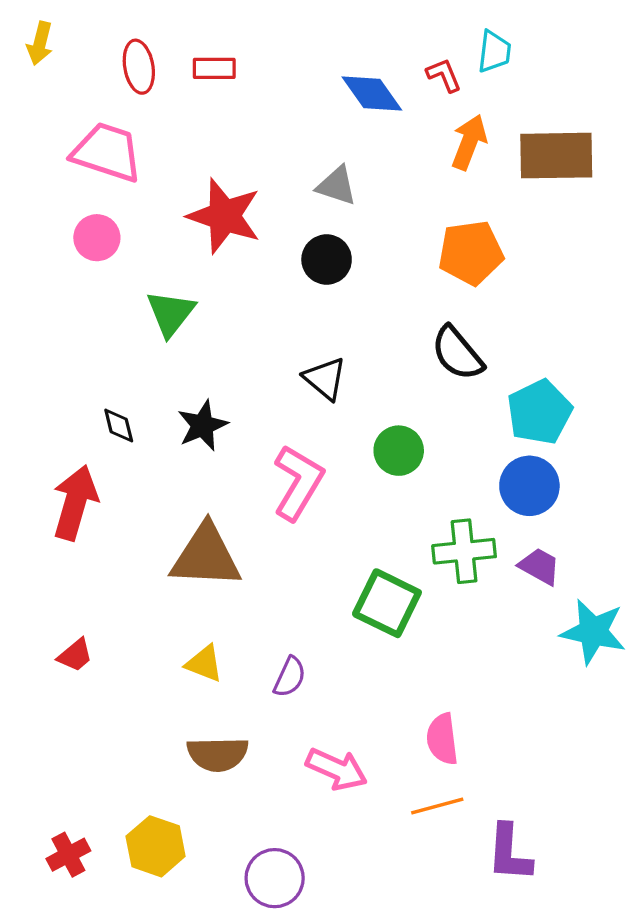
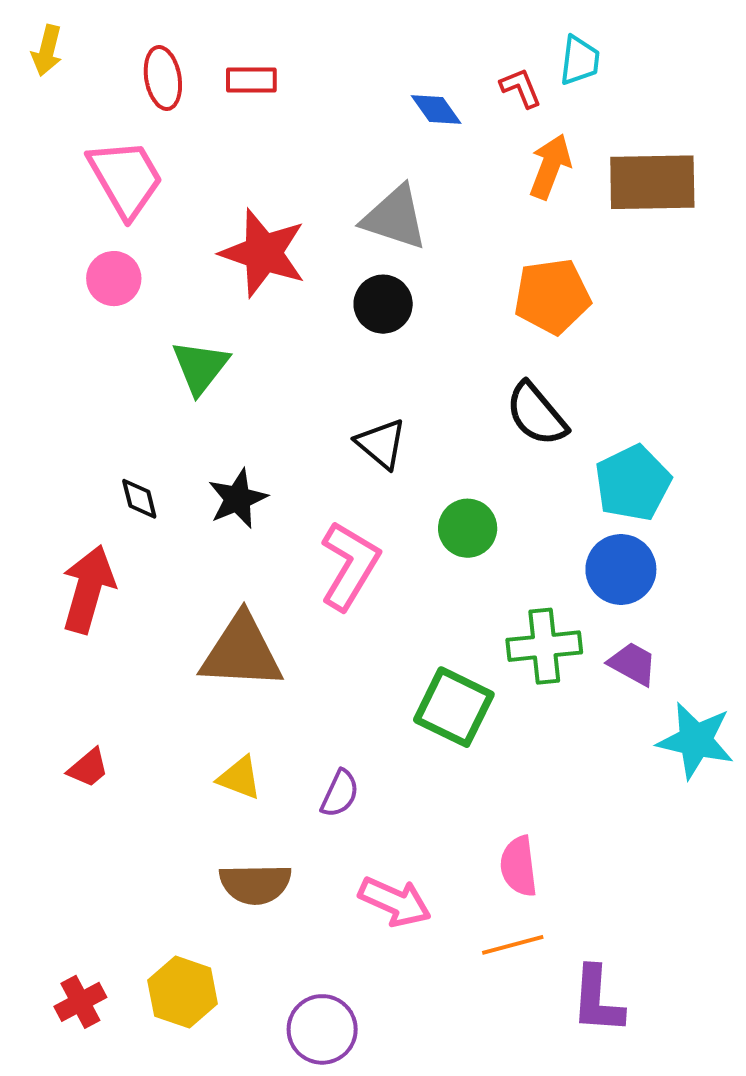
blue diamond: (372, 94) -> (436, 109), size x0.7
pink trapezoid: (107, 152) -> (126, 178), turned 42
gray triangle: (337, 186) -> (395, 218), size x1.4

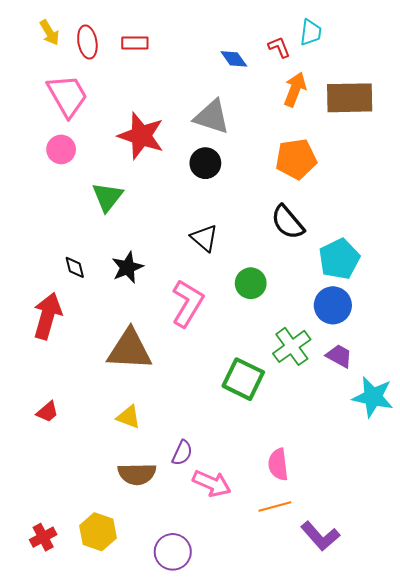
yellow arrow: (47, 51) -> (49, 33), moved, turned -45
green cross: (544, 646) -> (292, 346), turned -30
purple semicircle: (340, 794) -> (182, 453), moved
purple L-shape: (597, 1000) -> (320, 536), turned -45

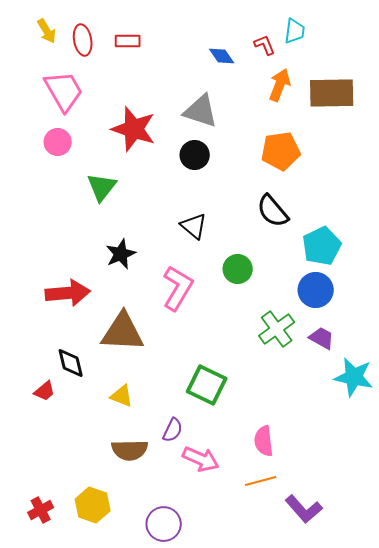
black diamond: (75, 267) -> (71, 363), moved, size x1.4
red arrow: (47, 316) -> (68, 293), moved, turned 69
green square: (243, 379) -> (207, 385), moved

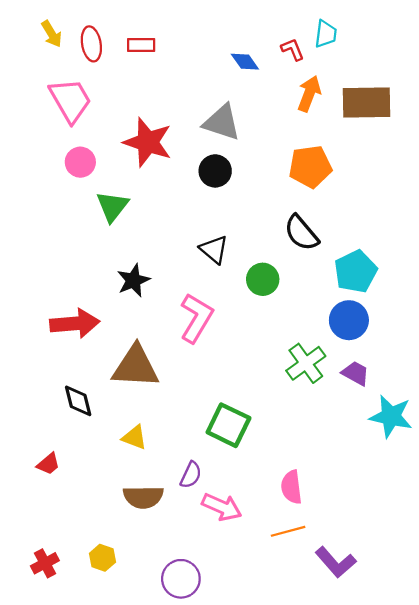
pink circle: (58, 142) -> (80, 162), moved
green circle: (238, 269) -> (263, 279), moved
red trapezoid: (45, 391) -> (48, 464), moved
yellow hexagon: (93, 505) -> (102, 558), size x0.7

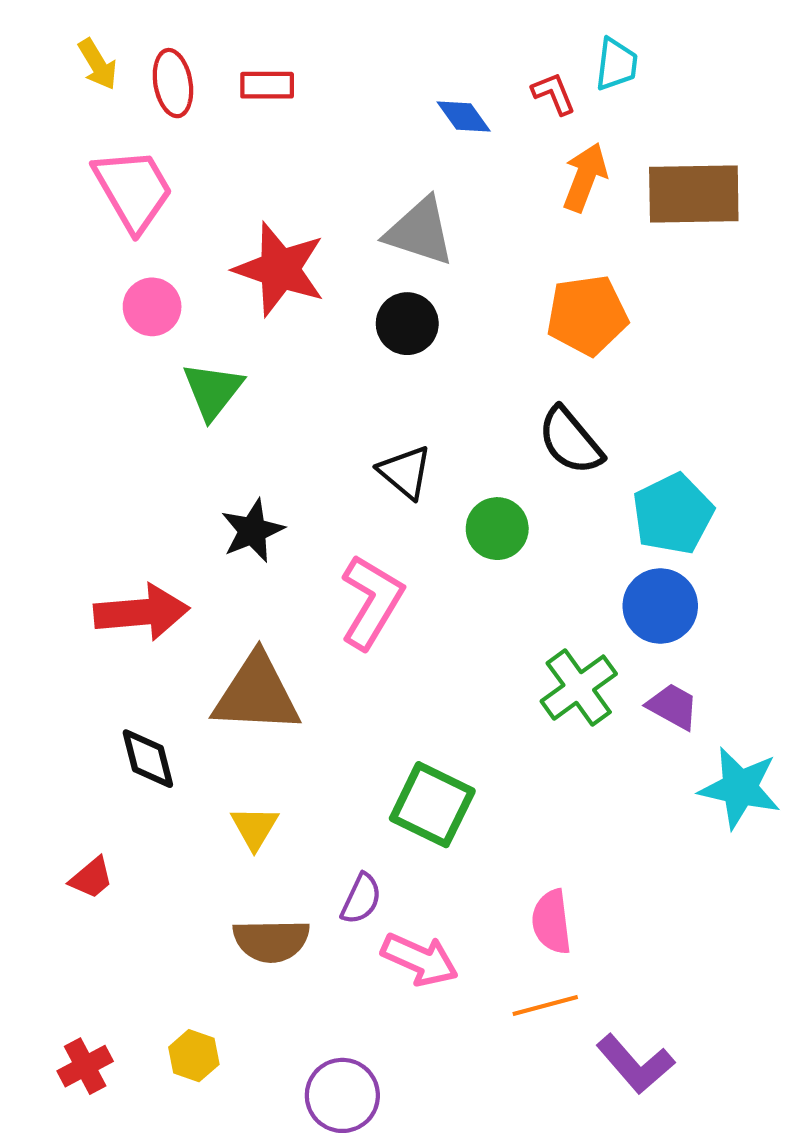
yellow triangle: (134, 437) -> (255, 828), turned 40

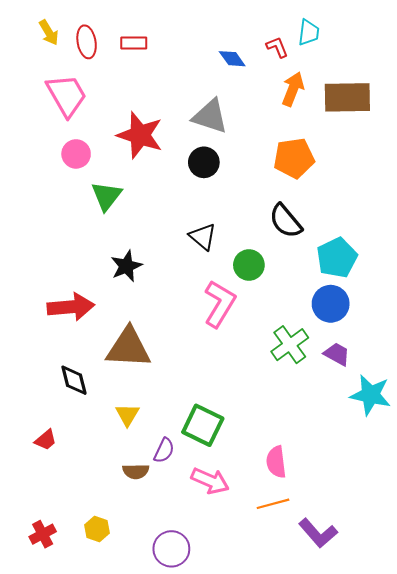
pink L-shape: (372, 602) -> (220, 304), moved
green square: (432, 805) -> (203, 425), moved
purple semicircle: (361, 899) -> (164, 450), moved
brown semicircle: (271, 941) -> (136, 471), size x0.7

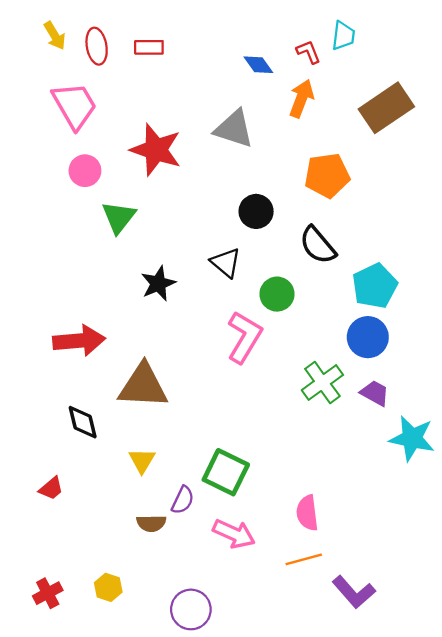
orange arrow: (293, 89) -> (301, 99), moved
brown rectangle: (347, 97) -> (386, 108), turned -33
black circle: (204, 162) -> (256, 211), moved
black star: (126, 266) -> (158, 284), moved

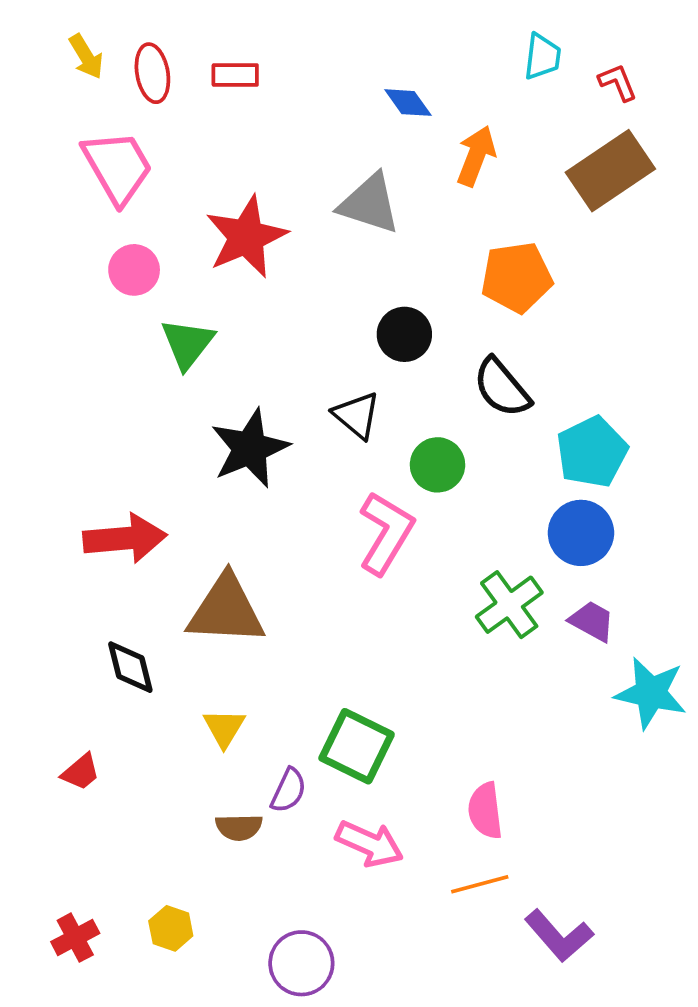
red L-shape: (308, 52) -> (618, 82), moved
red star: (156, 150) -> (246, 237), turned 30
black star: (158, 284) -> (250, 448), size x1.4

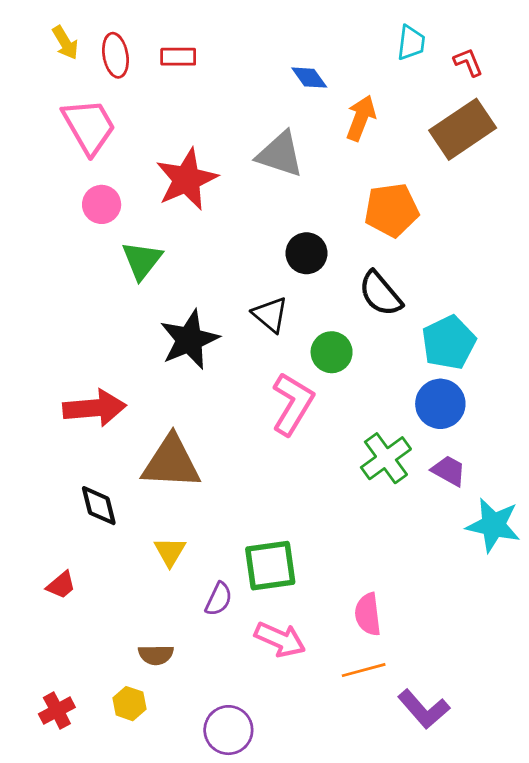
green square: (357, 746) -> (270, 566), turned -34
brown semicircle: (239, 827) -> (156, 655), moved

